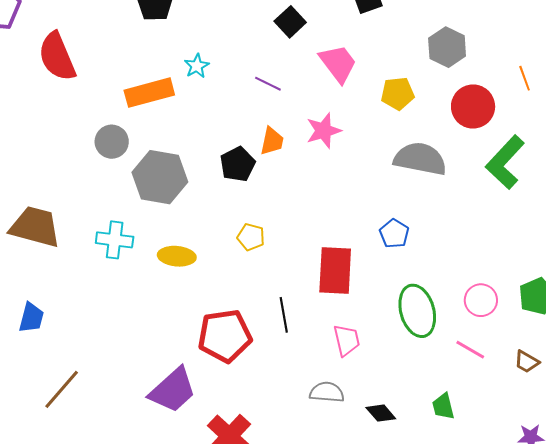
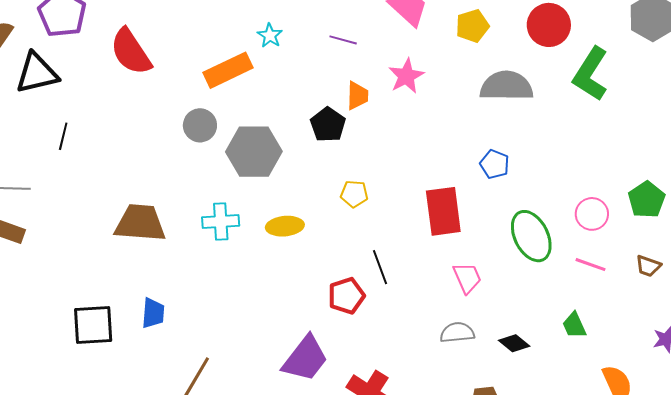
black line: (284, 315) -> (380, 267), moved
red pentagon: (225, 336) -> (346, 296), size x0.7

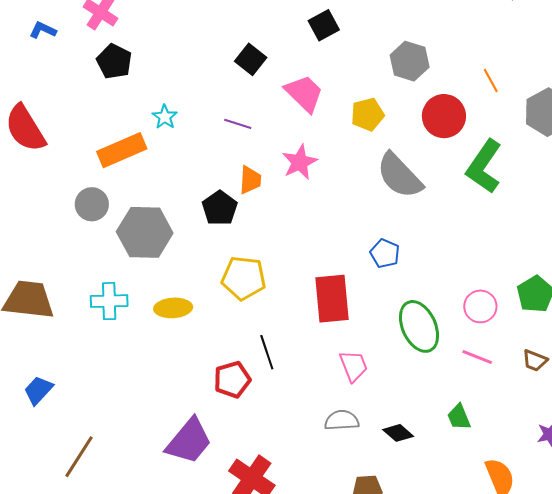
gray semicircle: (506, 86) -> (399, 176), turned -136
yellow pentagon: (354, 194) -> (244, 278), size x1.6
blue trapezoid: (153, 313) -> (38, 390), turned -144

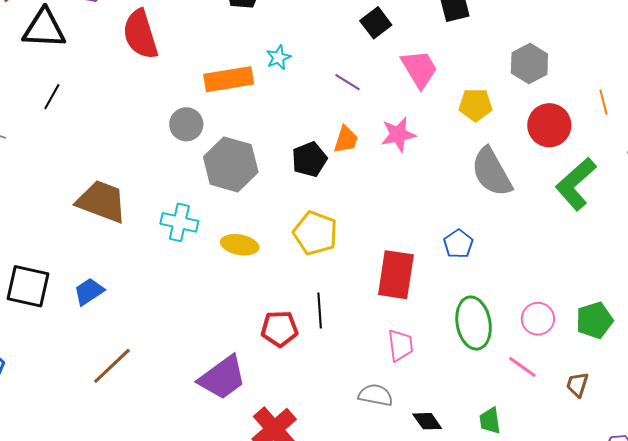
brown trapezoid: (535, 361) -> (577, 384), turned 72

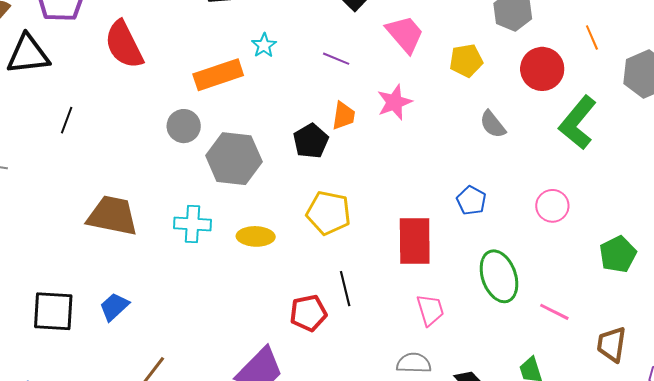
black line: (52, 97) -> (67, 120), moved
gray semicircle: (492, 172) -> (493, 124), size x0.6
pink circle: (538, 319) -> (552, 206), moved
brown trapezoid: (577, 384) -> (612, 344), moved, size x1.4

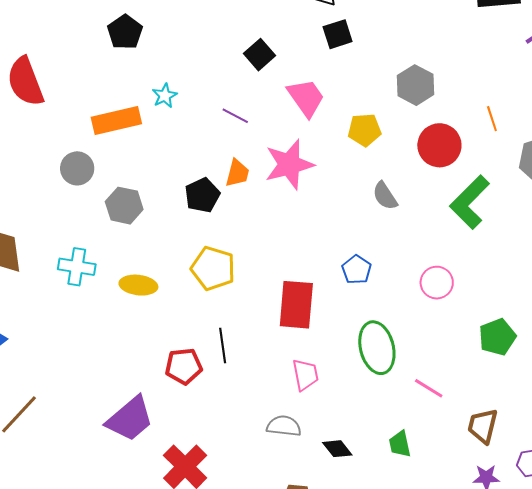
pink star: (394, 102) -> (289, 165), size x1.4
gray hexagon: (234, 159) -> (124, 206), size x0.7

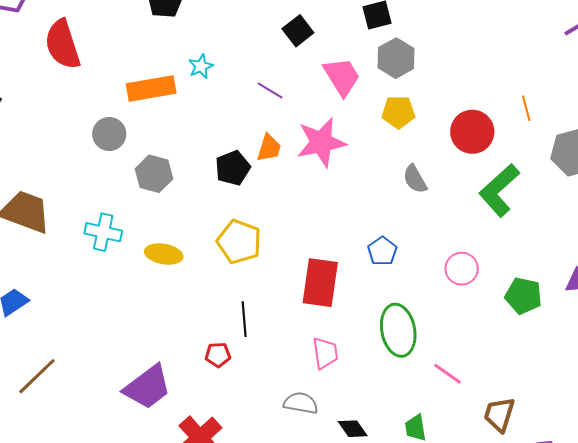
gray hexagon: (416, 85) -> (396, 58), moved
green pentagon: (497, 337) -> (523, 296), moved, turned 30
red pentagon: (184, 366) -> (218, 355), moved, size x0.7

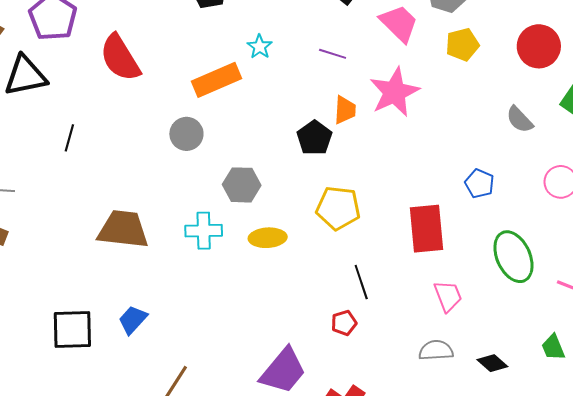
gray hexagon: (154, 174) -> (242, 185), moved
gray semicircle: (415, 179) -> (520, 119), moved

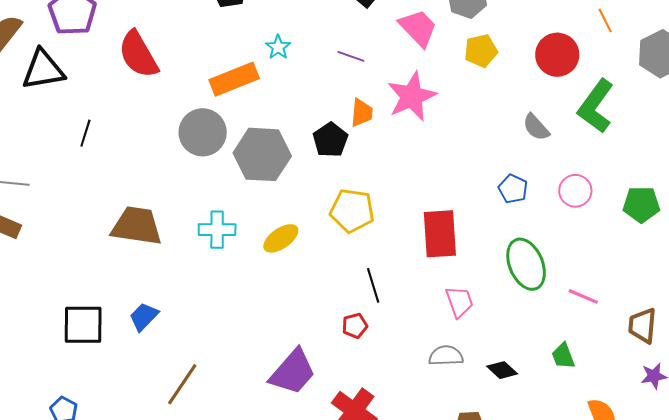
gray circle: (186, 134) -> (203, 132), size x1.4
blue pentagon: (479, 184) -> (513, 189), moved
gray hexagon: (242, 185) -> (262, 154), moved, size x1.5
yellow ellipse: (268, 238) -> (281, 238), turned -33

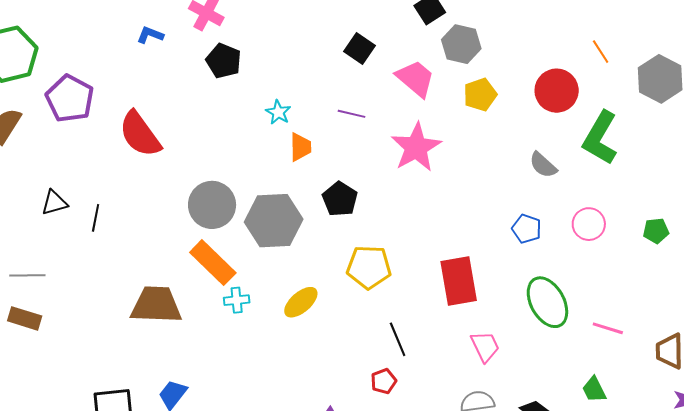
black triangle: (43, 70) -> (54, 203), moved, size x0.6
orange rectangle: (234, 79) -> (213, 263), moved, turned 72
orange trapezoid: (362, 113) -> (300, 147), moved
green pentagon: (641, 204) -> (656, 231), size x0.7
cyan cross: (217, 230) -> (237, 300), size x0.7

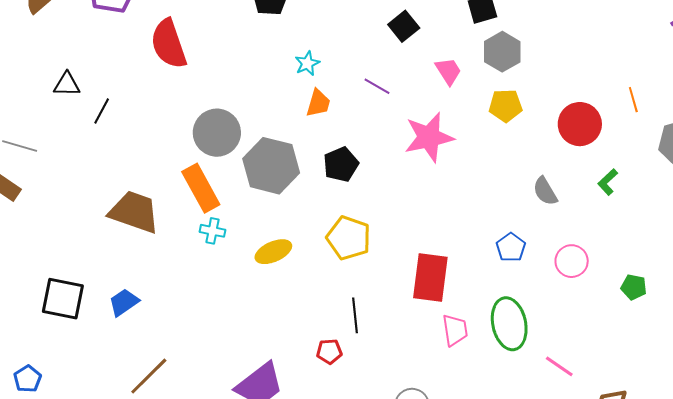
pink trapezoid: (415, 78) -> (448, 71), size x0.7
green L-shape: (600, 138) -> (608, 182), size x0.5
pink trapezoid: (485, 346) -> (455, 330), moved

